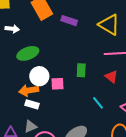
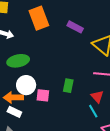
purple rectangle: (69, 21) -> (75, 27), moved
cyan line: (98, 103) -> (93, 111), moved

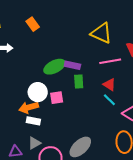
orange rectangle: (39, 18) -> (33, 24), size x0.6
purple rectangle: (75, 27) -> (72, 65), moved
green ellipse: (18, 61) -> (54, 67), moved

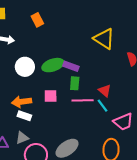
pink line: (110, 61) -> (83, 100), moved
white circle: (38, 92) -> (25, 67), moved

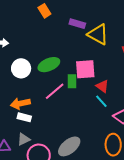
orange rectangle: (37, 20) -> (44, 11), moved
purple rectangle: (71, 66) -> (77, 24), moved
pink square: (51, 96) -> (85, 69), moved, size x1.5
pink line: (83, 100) -> (55, 91), moved, turned -35

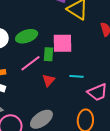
red triangle: (102, 86) -> (48, 80), moved, turned 32
cyan line: (101, 101) -> (76, 76), turned -48

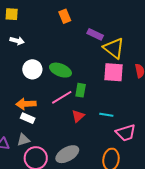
green ellipse: (27, 36) -> (60, 70), turned 35
pink square: (63, 43) -> (113, 72), moved

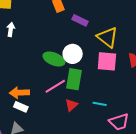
purple rectangle: (95, 34) -> (80, 20), moved
white arrow: (17, 41) -> (11, 29), turned -96
white circle: (32, 69) -> (73, 54), moved
green rectangle: (81, 90) -> (74, 79), size x1.5

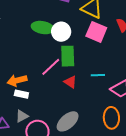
green ellipse: (54, 59) -> (43, 28), moved
pink square: (107, 61) -> (96, 32), turned 30
red triangle: (71, 105) -> (70, 82), turned -32

